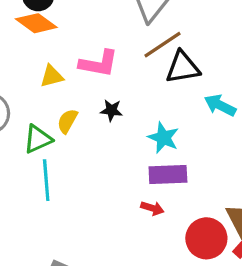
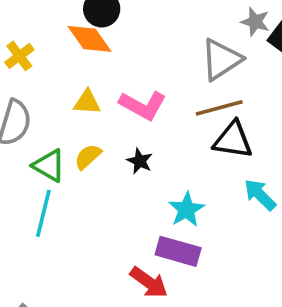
green triangle: (38, 139) -> (49, 166), turned 36
red arrow: (152, 208) -> (149, 282), size x1.5

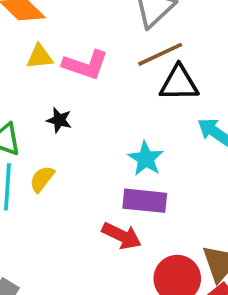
yellow triangle: (87, 102) -> (40, 57), moved
yellow semicircle: (88, 157) -> (42, 179), moved
black star: (140, 161) -> (59, 120), moved

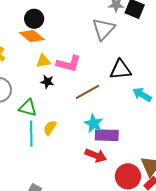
brown line: (160, 54) -> (87, 92), moved
black star: (59, 120) -> (47, 82), moved
cyan star: (146, 159) -> (94, 123), moved

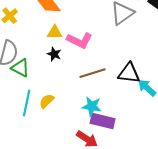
black triangle: (120, 70) -> (129, 73), moved
green triangle: (28, 108) -> (20, 68), moved
cyan star: (94, 123) -> (92, 106), turned -30

